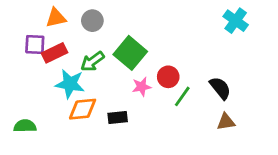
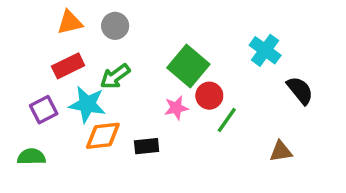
cyan cross: (236, 21) -> (265, 50), moved
purple square: (35, 44) -> (44, 110), moved, turned -30
green square: (130, 53) -> (188, 66), moved
black semicircle: (220, 88) -> (300, 90), moved

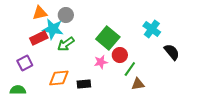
cyan star: (87, 104) -> (53, 29), moved
brown triangle: (281, 151) -> (138, 84), moved

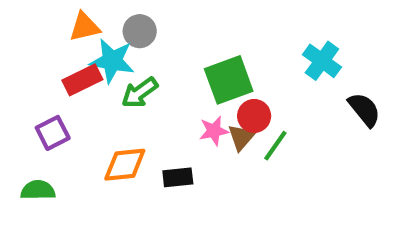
green square: (108, 38) -> (229, 80), turned 30
brown triangle: (138, 84) -> (241, 137), moved, turned -40

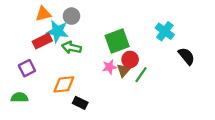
green arrow: (140, 93) -> (71, 48), turned 48
black rectangle: (178, 177) -> (80, 103), moved, turned 32

